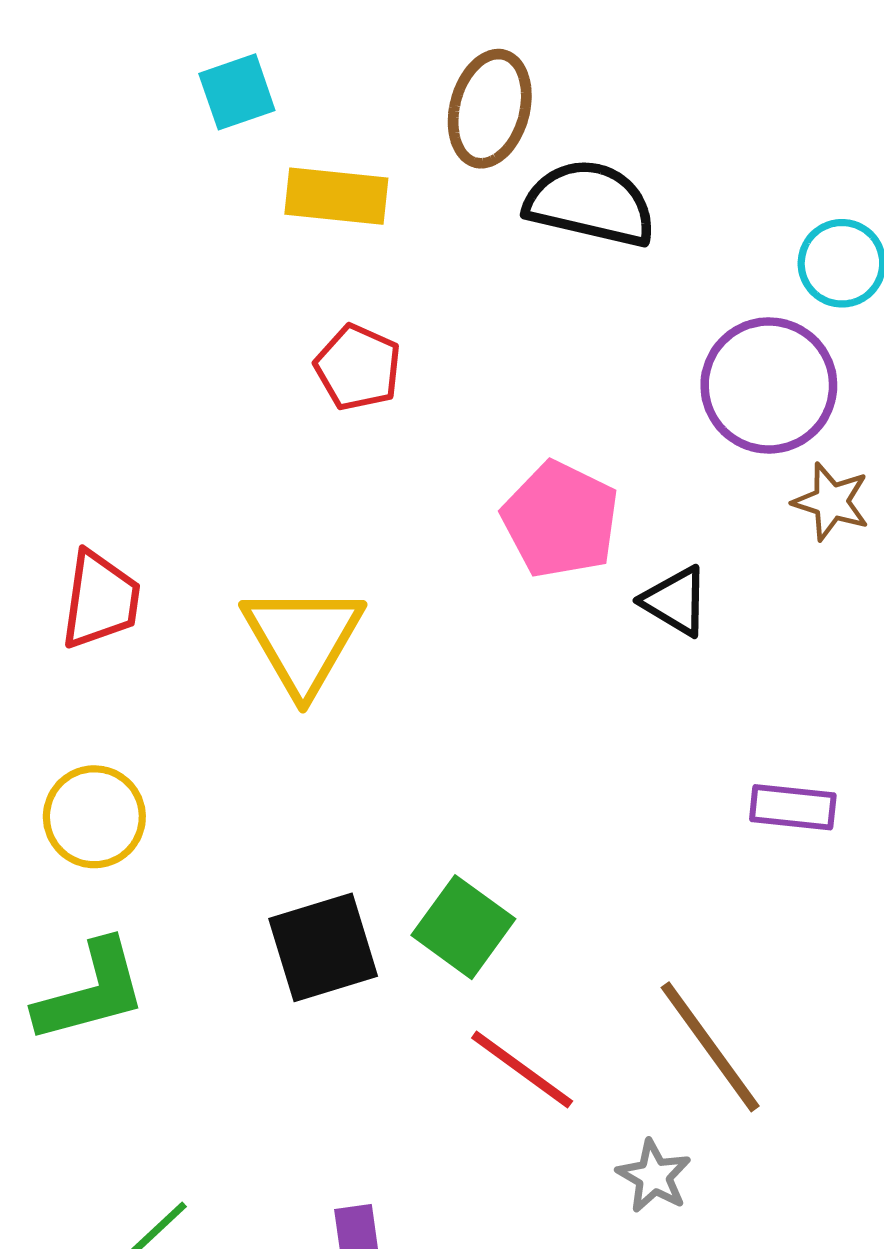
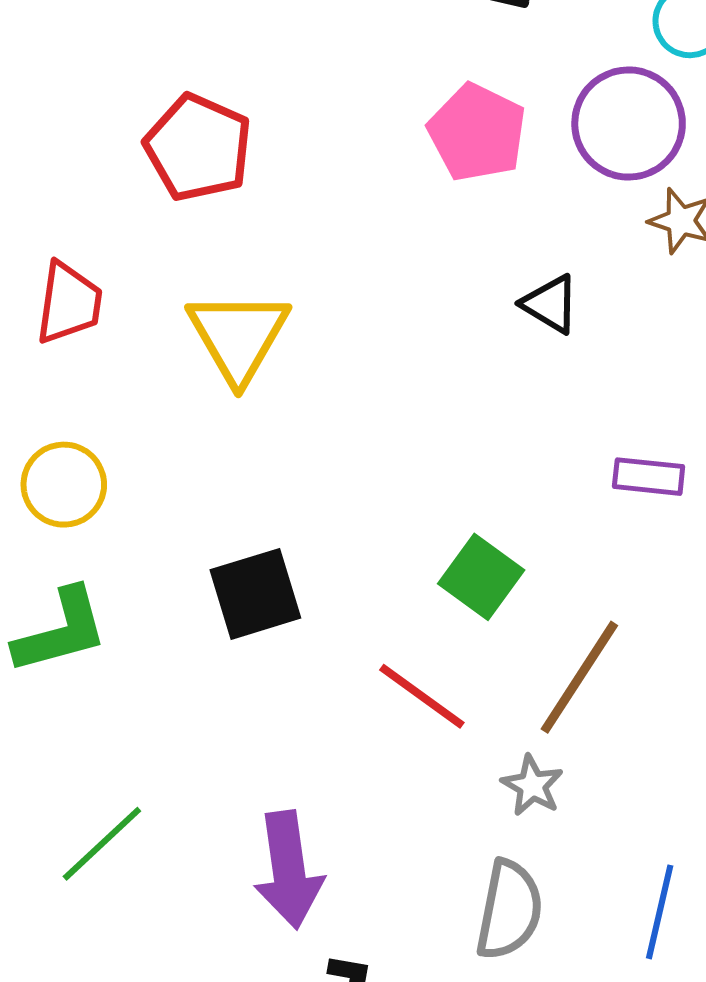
red pentagon: (358, 367) -> (198, 148), moved, size x1.5
pink pentagon: (560, 520) -> (477, 133), moved
green square: (463, 927) -> (481, 577), moved
brown line: (710, 1047) -> (579, 677), turned 69

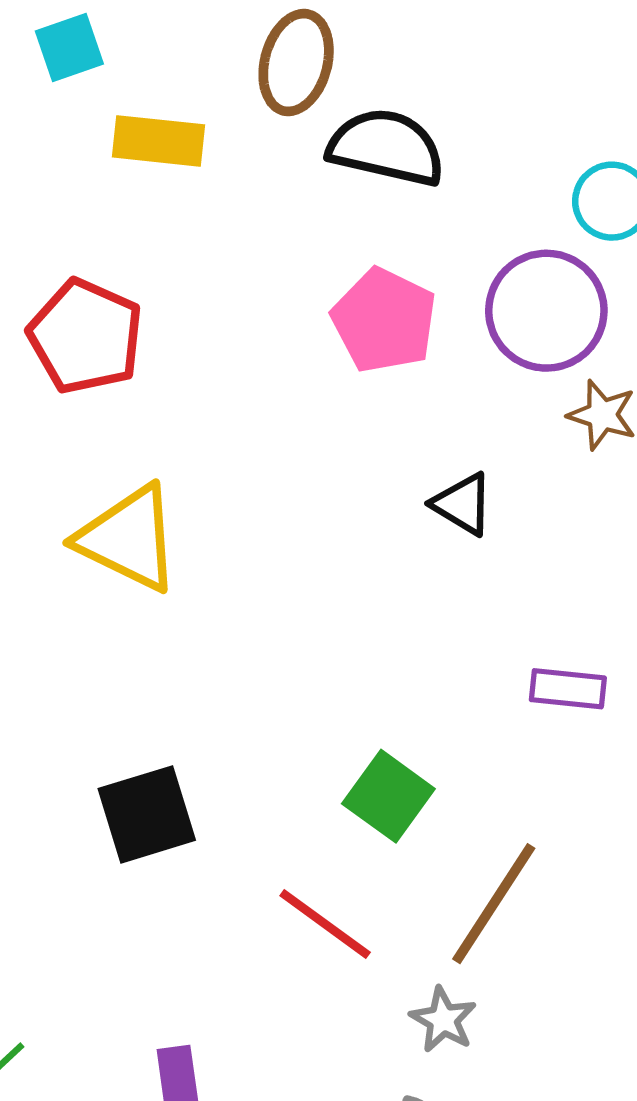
yellow triangle: (238, 336) -> (128, 538), turned -34

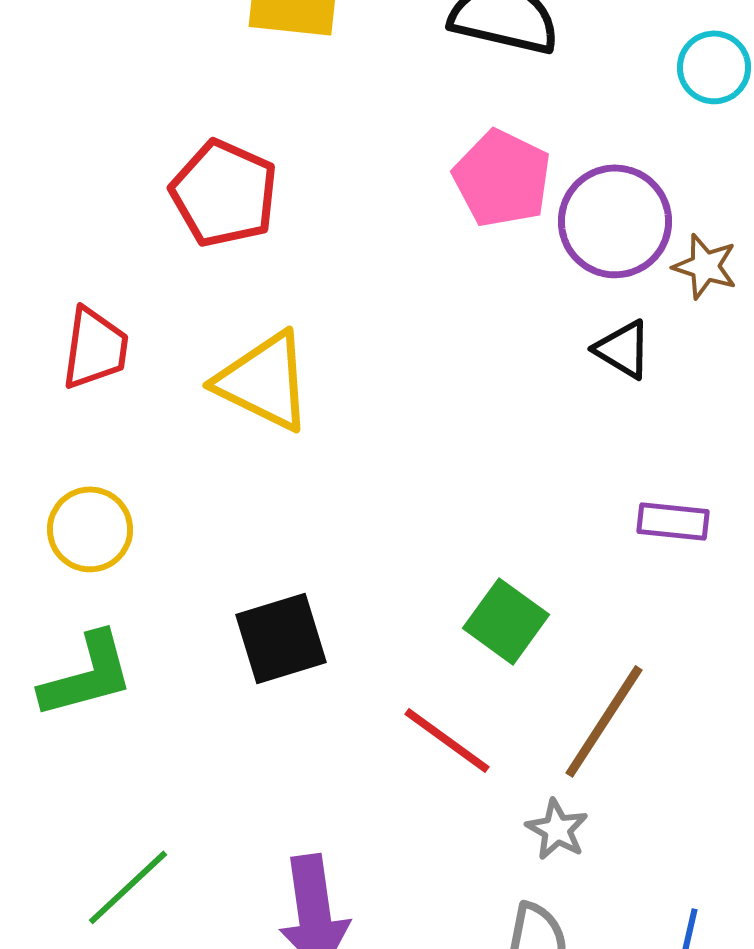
purple circle: (546, 311) -> (615, 221), moved
black triangle: (463, 504) -> (623, 349), moved

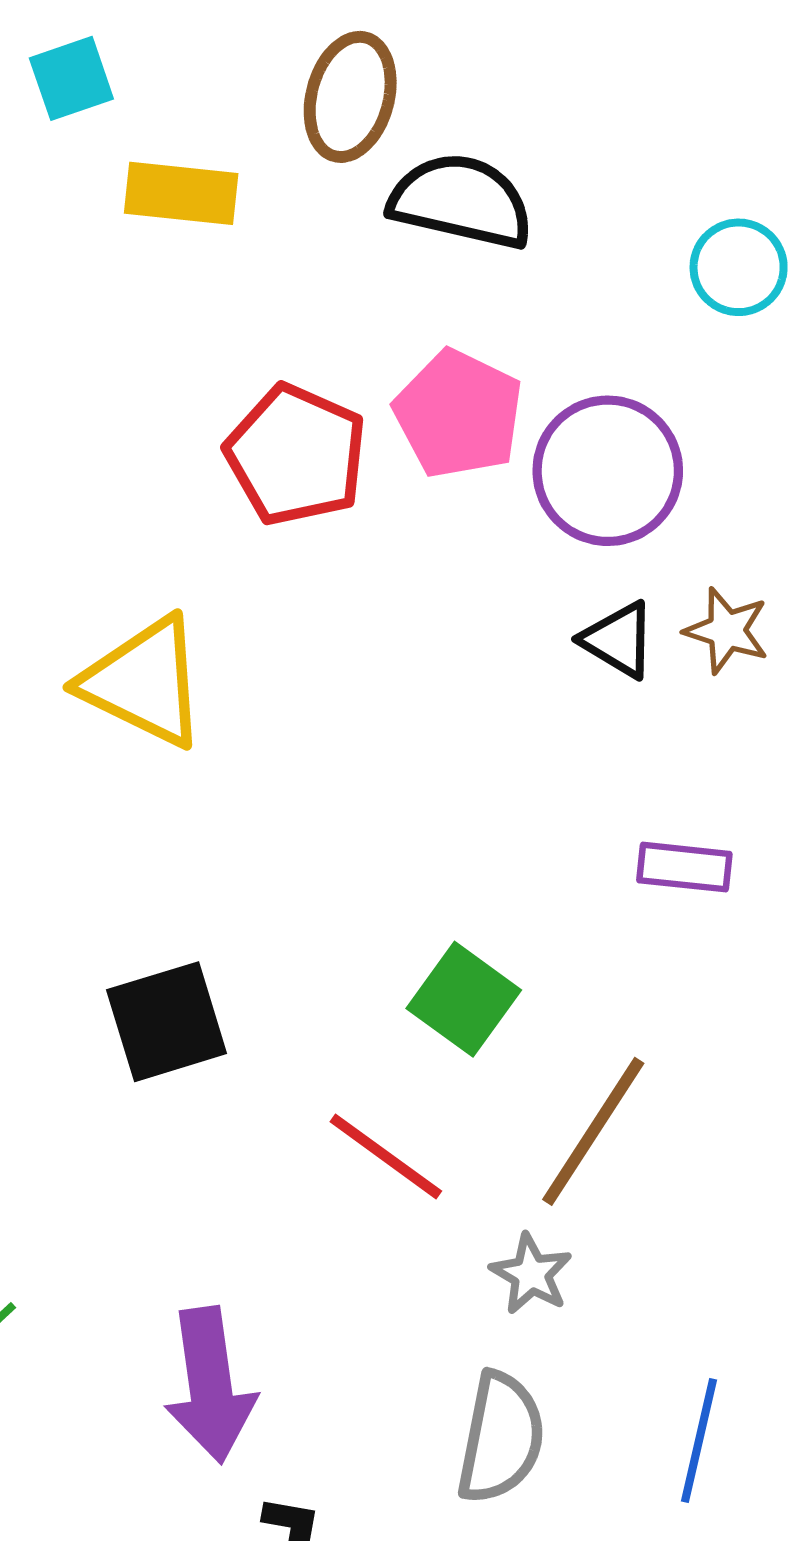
red pentagon: (224, 193) -> (296, 455), moved
brown star: (705, 266) -> (727, 631), moved

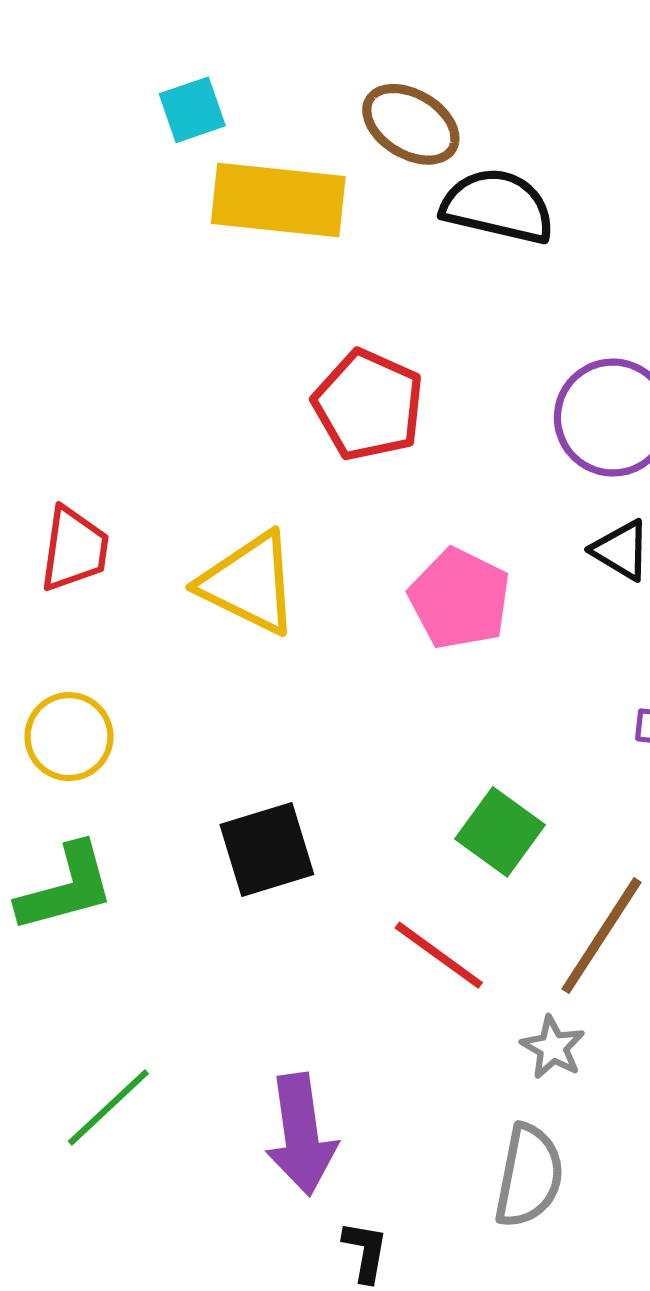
brown ellipse: (350, 97) -> (411, 124), turned -74
yellow rectangle: (181, 193) -> (278, 200), size x1.5
pink pentagon: (458, 414) -> (460, 599), moved

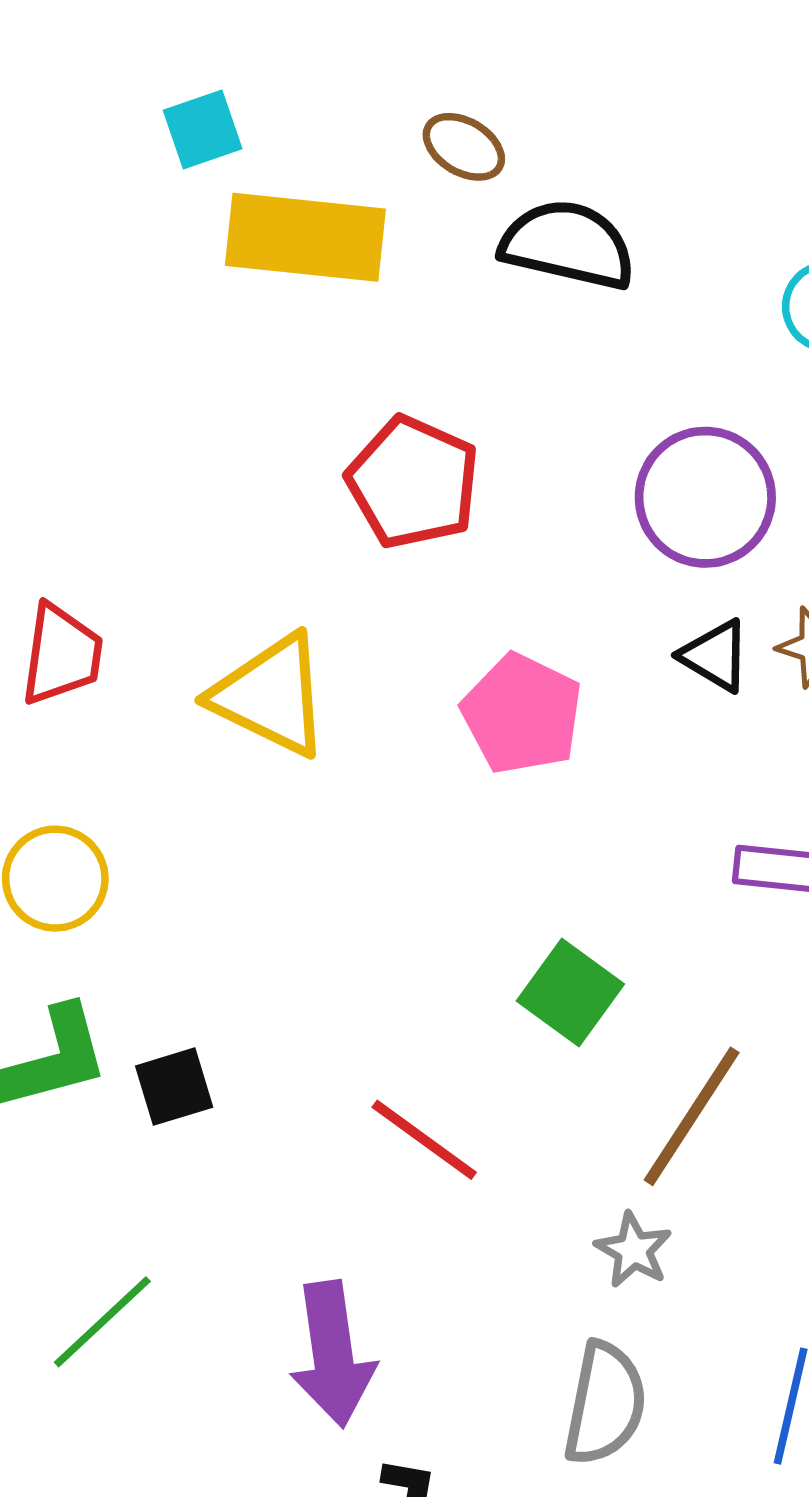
brown ellipse: (411, 124) -> (464, 147), size x0.7
black square: (267, 850) -> (174, 1087), moved, size x0.7
red line: (439, 955) -> (424, 1140), moved

